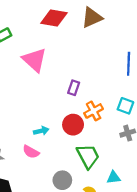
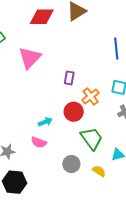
pink triangle: (35, 60) -> (30, 58), turned 40

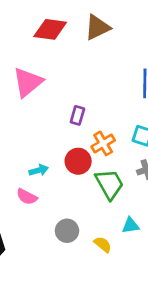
green trapezoid: (92, 139) -> (109, 184), moved

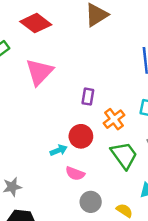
red diamond: (50, 29) -> (36, 23), moved, turned 36
red circle: (78, 161) -> (81, 136), moved
pink semicircle: (27, 197) -> (75, 174), moved

